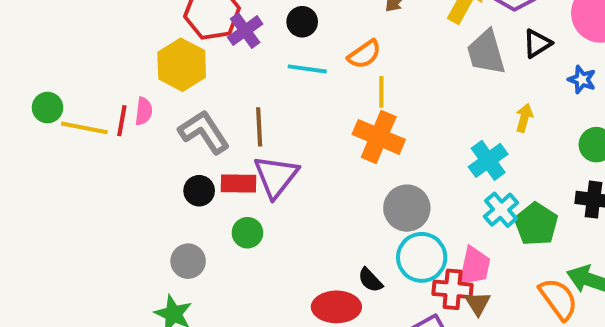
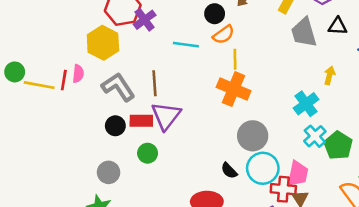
black circle: (302, 22) -> (215, 14), moved
black triangle: (537, 44) -> (338, 26), turned 36
black semicircle: (370, 280) -> (229, 171), moved

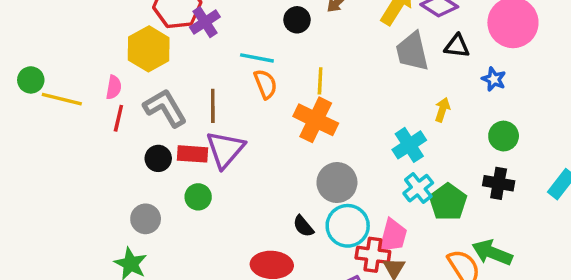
orange semicircle: (224, 35) -> (265, 84), moved, turned -80
red line: (64, 80) -> (118, 118), moved

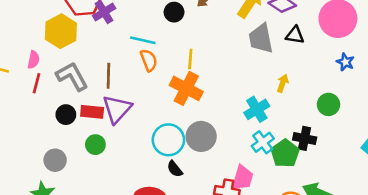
blue star: (494, 79) -> (345, 62), moved
black cross: (499, 183) -> (305, 138), moved
cyan circle: (348, 226) -> (168, 140), moved

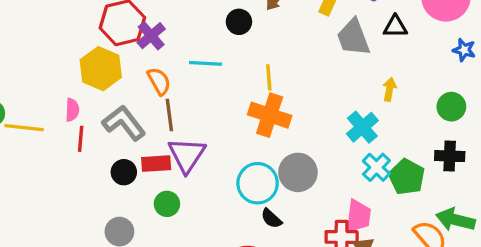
orange semicircle: (149, 60) -> (159, 81), moved
black cross: (305, 138) -> (450, 156), moved

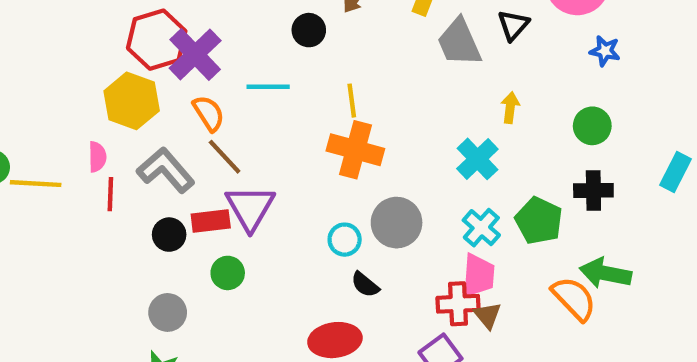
black triangle: (395, 27) -> (513, 25), turned -45
purple cross: (151, 36) -> (195, 54), size x1.4
brown line: (169, 115) -> (225, 157), turned -32
cyan cross: (376, 167) -> (481, 228), moved
cyan circle: (258, 183) -> (345, 240), size x0.6

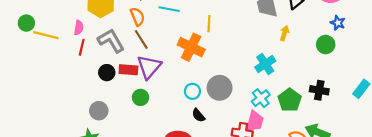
yellow arrow: (510, 108) -> (285, 33), moved
green circle: (592, 126) -> (326, 45), moved
orange cross: (355, 150) -> (191, 47), moved
green circle: (228, 273) -> (141, 97), moved

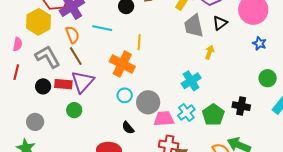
green circle: (326, 45) -> (268, 78), moved
red line: (82, 47) -> (16, 72), moved
cyan circle: (192, 91) -> (125, 95), moved
pink trapezoid: (255, 121) -> (164, 119), moved, turned -110

